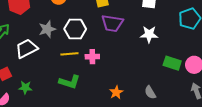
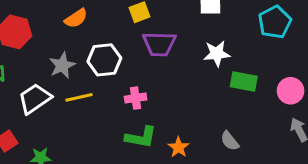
yellow line: (69, 54) -> (79, 97), moved
green rectangle: (172, 63) -> (244, 82), moved
green L-shape: (70, 82) -> (141, 137), moved

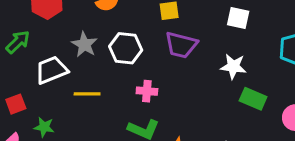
gray star: (62, 65) -> (84, 44), turned -30
yellow line: (79, 97) -> (87, 94), moved

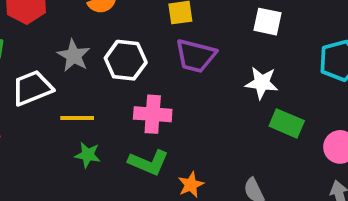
pink cross: (147, 91) -> (153, 114), size x1.4
green star: (44, 127) -> (88, 155), moved

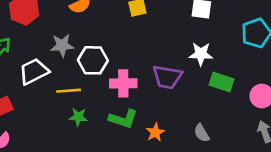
gray star: (74, 56) -> (62, 45), turned -30
purple trapezoid: (196, 56) -> (167, 77), moved
white hexagon: (126, 60) -> (93, 60), moved

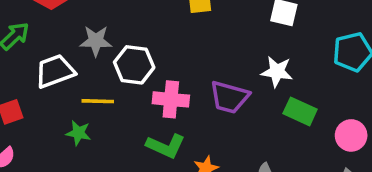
green star: (78, 117) -> (78, 133), moved

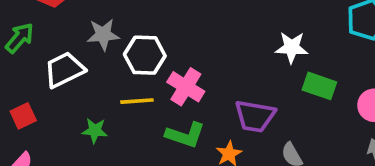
purple trapezoid: (229, 97) -> (255, 116), moved
pink cross: (171, 99) -> (186, 87), turned 32
yellow line: (98, 101) -> (137, 101), moved

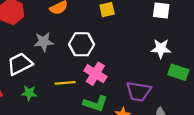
white hexagon: (145, 55) -> (82, 44), moved
green star: (95, 131) -> (29, 93), moved

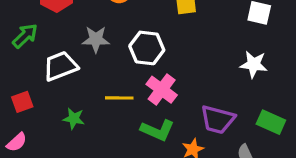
green rectangle: (178, 72) -> (271, 122), moved
green star: (29, 93) -> (74, 119), moved

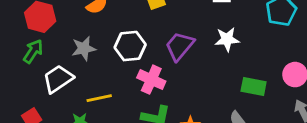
green arrow: (25, 36) -> (33, 51), moved
yellow line: (119, 98) -> (99, 98), moved
purple trapezoid: (218, 119) -> (180, 46), moved, turned 128

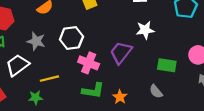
purple trapezoid: (180, 46) -> (121, 52), moved
gray star: (84, 48) -> (36, 41), turned 30

